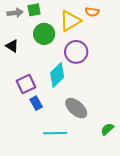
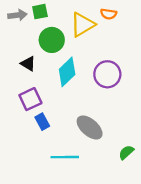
black triangle: (12, 46) -> (28, 64), moved
purple circle: (76, 52) -> (107, 74), moved
cyan diamond: (57, 75) -> (67, 72), moved

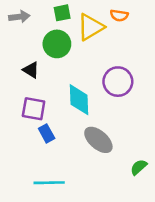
green square: (40, 12) -> (62, 13), moved
cyan diamond: (67, 72) -> (79, 100), moved, turned -48
purple square: (30, 99) -> (34, 109), turned 35
cyan line: (65, 157) -> (49, 183), moved

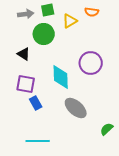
gray arrow: (19, 17) -> (26, 14), moved
yellow triangle: (91, 27) -> (70, 21), size x0.7

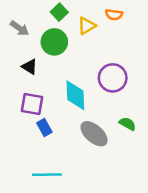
green square: (48, 10) -> (59, 12), turned -32
gray arrow: (26, 14) -> (20, 28), moved, turned 42
green semicircle: (107, 129) -> (128, 124), moved, turned 72

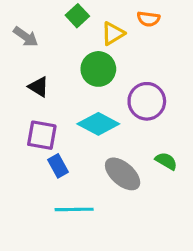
green circle: (54, 42) -> (98, 69), moved
cyan diamond: (75, 95) -> (98, 124), turned -60
cyan line: (47, 175) -> (74, 209), moved

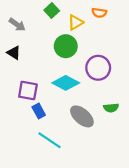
black triangle: (39, 87) -> (14, 53), moved
green semicircle: (166, 161) -> (111, 108), turned 144
cyan line: (74, 209) -> (50, 140), turned 35

